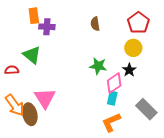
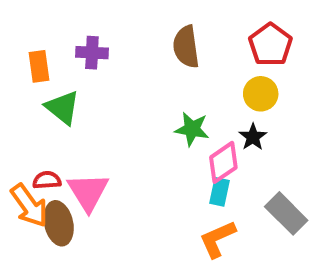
orange rectangle: (34, 16) -> (39, 66), moved
brown semicircle: (95, 24) -> (186, 47), size x1.5
red semicircle: (12, 70) -> (47, 180), moved

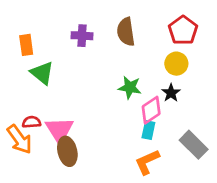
purple cross: (92, 53) -> (82, 36), moved
brown ellipse: (59, 223) -> (67, 151), moved

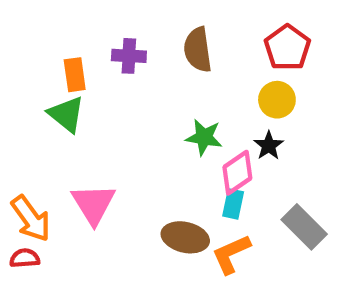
orange rectangle: (26, 45) -> (75, 75), moved
red semicircle: (31, 122) -> (25, 258), moved
brown ellipse: (67, 151) -> (185, 237), moved, turned -64

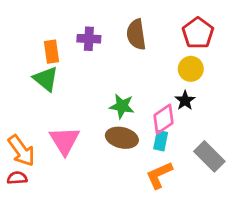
green star: (204, 137) -> (122, 106), moved
brown ellipse: (185, 237) -> (122, 138), moved

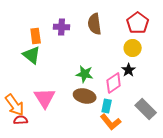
cyan rectangle: (161, 141) -> (107, 106), moved
orange L-shape: (159, 175) -> (111, 122), turned -105
red semicircle: (17, 178) -> (21, 120), moved

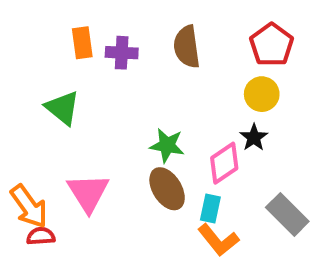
orange rectangle: (36, 36) -> (82, 43), moved
brown ellipse: (85, 96) -> (167, 189), turned 45

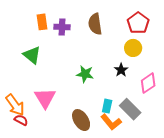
black star: (254, 137) -> (121, 70), moved
pink diamond: (224, 163) -> (148, 83), moved
brown ellipse: (167, 189) -> (81, 120), moved
gray rectangle: (287, 214) -> (130, 109), moved
red semicircle: (41, 236) -> (21, 120), turned 32

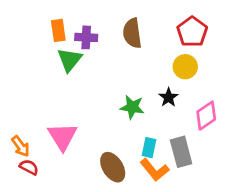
green triangle: (32, 55) -> (69, 60), moved, turned 30
green star: (85, 74) -> (132, 107), moved
orange arrow: (15, 105) -> (21, 146), size x0.7
gray rectangle: (130, 109) -> (181, 152), turned 30

